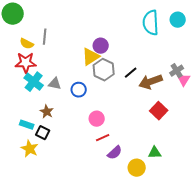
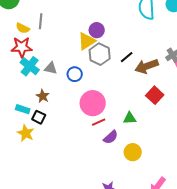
pink circle: (97, 119) -> (93, 103), size x1.6
green triangle: (155, 153) -> (130, 118), moved

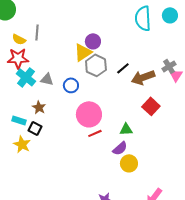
purple semicircle: (111, 137) -> (120, 148), moved

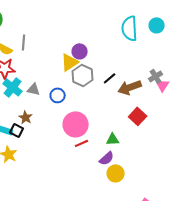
black square: (35, 128) -> (17, 130), moved

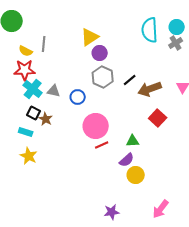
yellow triangle: (70, 62) -> (90, 37), moved
gray cross: (156, 76) -> (176, 43), moved
black square: (17, 130) -> (34, 113), moved

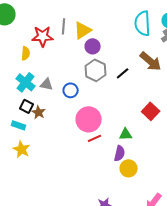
gray line: (44, 44) -> (64, 26), moved
yellow semicircle: (26, 51) -> (26, 53), moved, turned -112
red star: (25, 70) -> (43, 36), moved
brown arrow: (150, 89) -> (151, 61), moved, turned -120
purple semicircle: (127, 160) -> (120, 153), turned -35

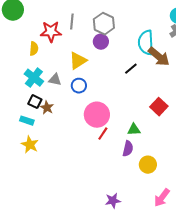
cyan semicircle: (143, 23) -> (146, 43), moved
yellow triangle: (83, 30) -> (78, 61), moved
gray hexagon: (96, 70) -> (104, 24), moved
red line: (95, 138) -> (103, 134), turned -32
yellow circle: (129, 168) -> (148, 165), moved

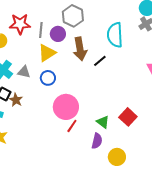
gray line: (72, 22) -> (41, 30), moved
purple circle: (101, 42) -> (58, 34), moved
brown arrow: (159, 57) -> (80, 49), moved, turned 40
red square: (159, 107) -> (128, 117), moved
green triangle: (134, 130) -> (103, 122), turned 40

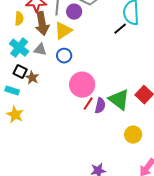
brown arrow: (80, 49) -> (42, 24), moved
black line: (100, 61) -> (120, 29), moved
green triangle: (103, 122) -> (119, 100), size x1.6
purple semicircle: (97, 141) -> (100, 106), moved

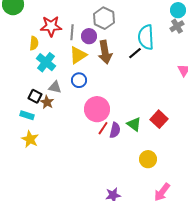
brown arrow: (42, 24) -> (105, 52), moved
cyan cross: (19, 48) -> (46, 62), moved
gray triangle: (40, 50) -> (55, 87), moved
green triangle: (119, 100) -> (134, 124), size x0.7

